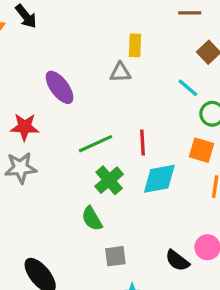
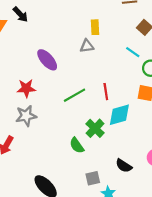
green cross: (109, 180) -> (95, 128), moved
gray square: (115, 256) -> (93, 178), moved
black semicircle: (177, 261) -> (124, 166), moved

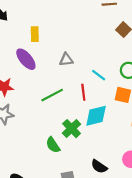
yellow rectangle: (95, 27) -> (35, 34), moved
gray triangle: (87, 46) -> (66, 60), moved
cyan line: (133, 52) -> (99, 75), moved

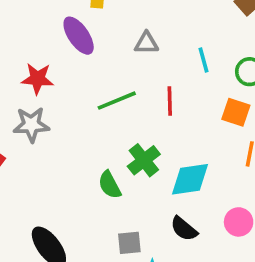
cyan line: (99, 75) -> (204, 60), moved, turned 32
cyan diamond: (96, 116) -> (190, 179), moved

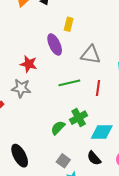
gray triangle: (146, 43) -> (91, 55), size x1.5
green semicircle: (110, 185) -> (58, 128), turned 63
gray square: (129, 243) -> (63, 161), turned 32

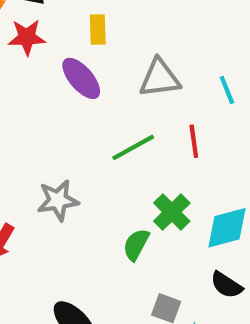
red star: (29, 64) -> (27, 37), moved
gray star: (21, 88) -> (58, 200), moved

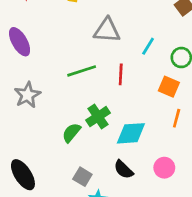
purple ellipse: (81, 78) -> (20, 42), moved
cyan line: (227, 90) -> (148, 46), turned 42
gray star: (58, 200) -> (27, 95), turned -30

